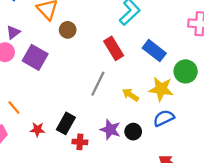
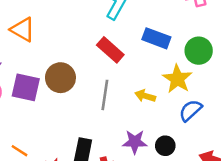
brown circle: (68, 30) -> (60, 78), moved, size x1.5
yellow star: (161, 89) -> (177, 79), turned -30
black circle: (133, 132) -> (165, 146), moved

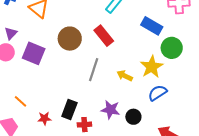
blue rectangle: (156, 38) -> (152, 26), moved
brown circle: (60, 78) -> (70, 39), moved

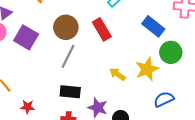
gray line: (94, 70) -> (68, 56), moved
blue semicircle: (158, 93) -> (164, 99), moved
black rectangle: (69, 110) -> (70, 92), moved, turned 66

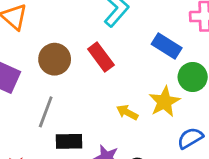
gray line: (68, 56) -> (46, 112), moved

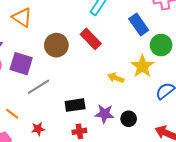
blue rectangle: (167, 46) -> (139, 24), turned 30
gray line: (46, 112) -> (38, 87), moved, turned 45

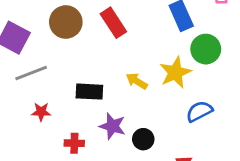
black rectangle: (75, 105) -> (89, 92), moved
red star: (38, 129) -> (41, 112), moved

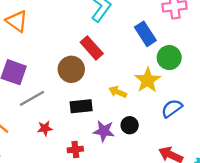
brown circle: (66, 22) -> (71, 69), moved
black circle: (143, 139) -> (130, 125), moved

